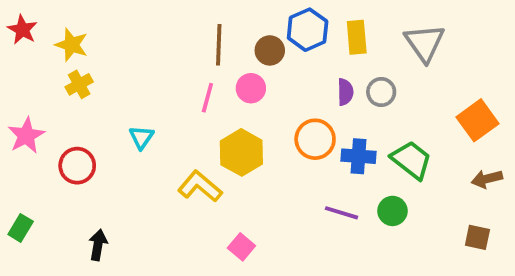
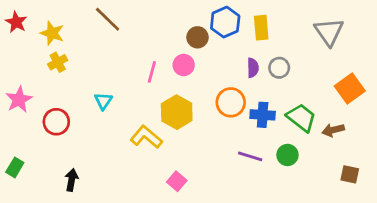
gray triangle: (425, 43) -> (329, 32), moved
brown line: (219, 45) -> (108, 19), moved, turned -48
brown arrow: (487, 179) -> (333, 130), moved

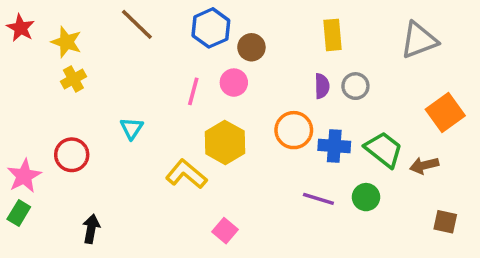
blue hexagon: (225, 22) -> (211, 28), moved
gray triangle: (329, 32) -> (419, 40), turned 44
pink star: (19, 100) -> (24, 176), moved

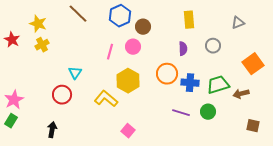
red star: (21, 28) -> (12, 40), moved
gray triangle: (419, 40) -> (238, 23), size x0.6
gray circle: (355, 86) -> (213, 46), moved
green trapezoid: (384, 149) -> (218, 85), turned -55
red circle: (72, 155) -> (62, 95), moved

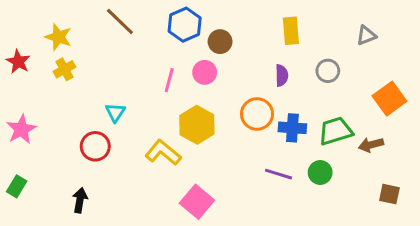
pink star: (14, 100) -> (21, 129), moved
pink square: (128, 131) -> (197, 202), size x1.5

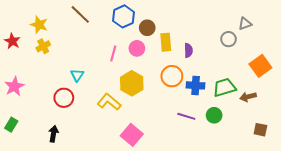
yellow rectangle: (291, 31) -> (166, 42), moved
gray circle: (328, 71) -> (229, 39), moved

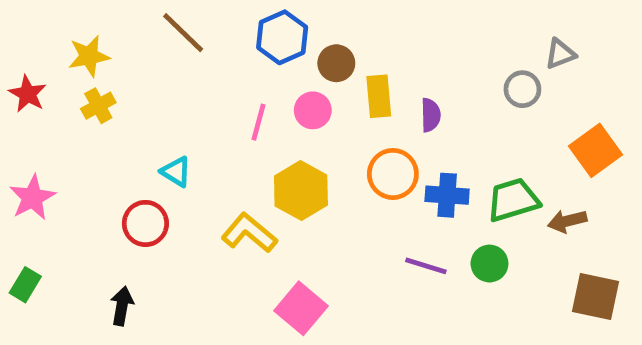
yellow star: (39, 25) -> (89, 56), turned -30
cyan triangle: (77, 75) -> (176, 172), turned -32
brown square: (260, 130) -> (596, 297), size x1.5

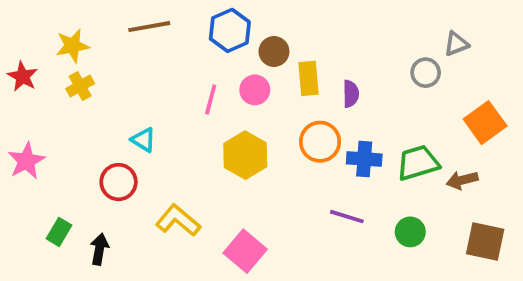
brown line: (183, 33) -> (149, 27), turned -54
yellow L-shape: (249, 233) -> (178, 220), moved
green circle: (489, 264) -> (410, 232), moved
green rectangle: (25, 285) -> (59, 232), moved

